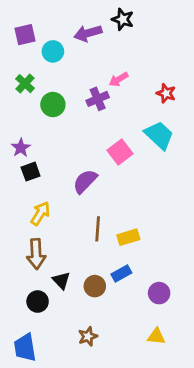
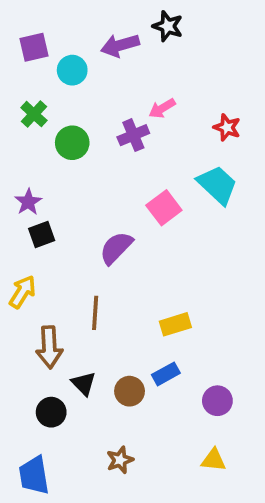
yellow arrow: (40, 213) -> (23, 292), moved
brown line: (98, 229) -> (95, 313), moved

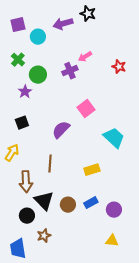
cyan trapezoid: (217, 185) -> (114, 138), moved
purple star: (28, 202) -> (25, 92), moved
blue rectangle: (166, 374) -> (91, 203), moved
black triangle: (84, 384) -> (44, 201), size x1.5
brown star: (120, 460) -> (44, 236), moved

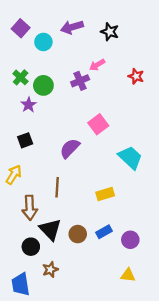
black star: (88, 14) -> (110, 32), moved
purple square: (18, 25) -> (21, 28), turned -35
green cross: (18, 60) -> (21, 77), moved

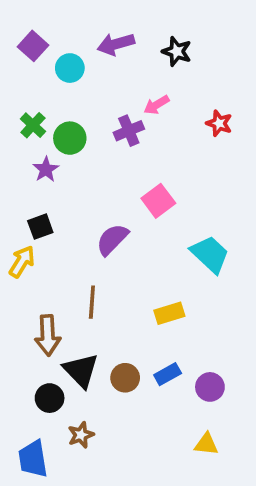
yellow arrow: (14, 175) -> (22, 262), moved

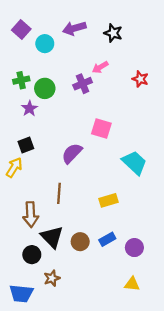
green cross: (33, 125) -> (21, 80), turned 35
pink square: (158, 201) -> (101, 128), turned -36
blue trapezoid: (33, 459) -> (21, 294), turned -75

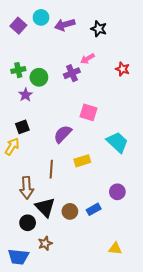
cyan circle: (45, 44) -> (41, 17), moved
yellow rectangle: (108, 200) -> (82, 161), moved
purple circle: (134, 248) -> (117, 192), moved

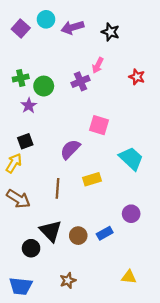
pink arrow: (87, 59) -> (98, 65), turned -32
brown arrow: (27, 188) -> (18, 199), moved, turned -55
brown star: (45, 243) -> (68, 280), moved

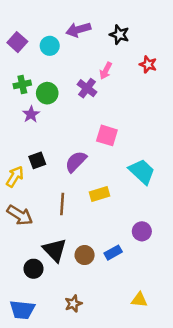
cyan circle: (46, 19) -> (50, 46), moved
purple square: (21, 29) -> (17, 42), moved
red star: (137, 77) -> (148, 64), moved
purple cross: (81, 81) -> (87, 88), turned -30
black square: (25, 141) -> (37, 160), moved

